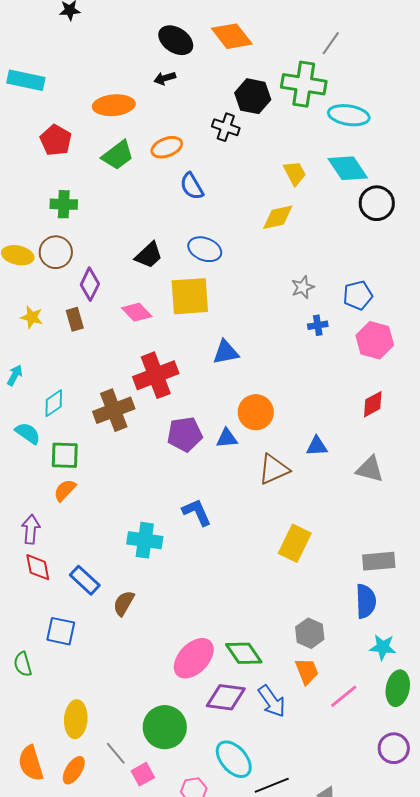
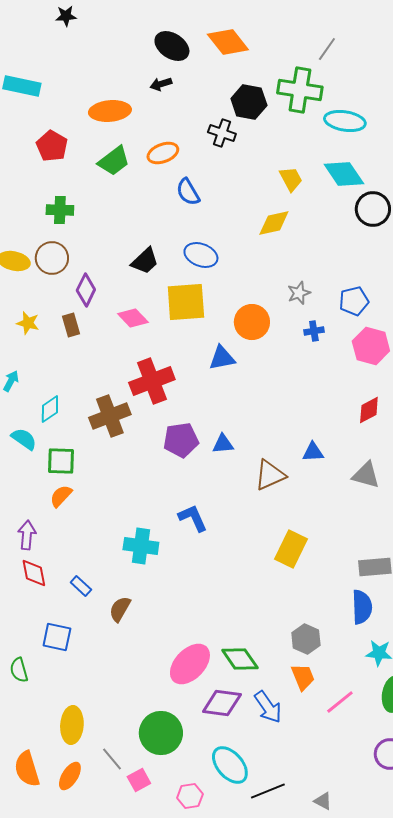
orange circle: (256, 412) -> (252, 322), moved
blue rectangle: (85, 580) -> (81, 586), size x0.7

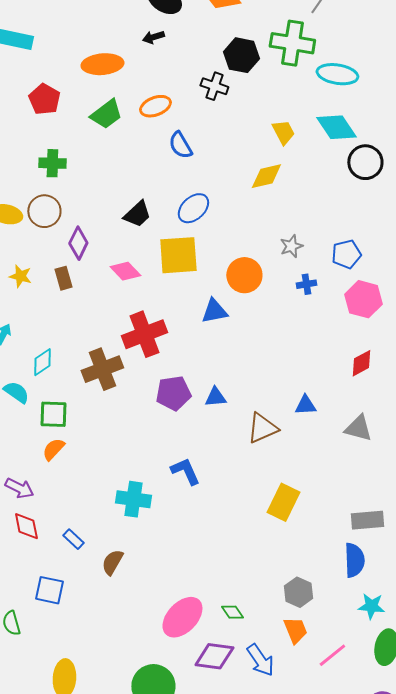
blue ellipse: (201, 255) -> (193, 208), turned -64
purple arrow: (27, 535) -> (19, 488), turned 112
green diamond: (240, 659) -> (232, 612), size x0.6

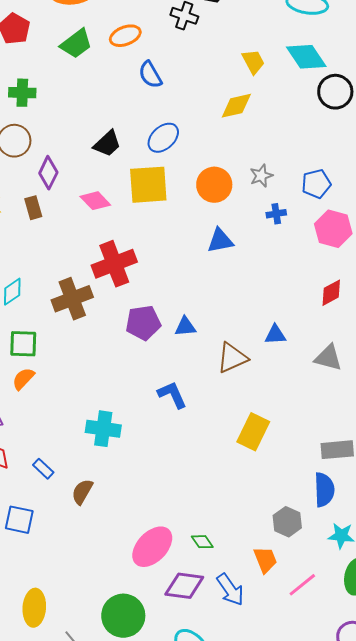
orange circle: (244, 275) -> (214, 185), moved
blue triangle: (214, 311) -> (220, 241), moved
blue L-shape: (185, 471) -> (172, 395), moved
gray hexagon: (298, 592) -> (287, 522), moved

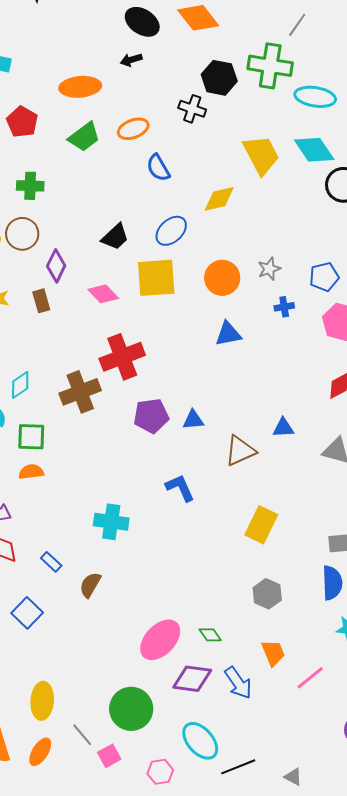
yellow trapezoid: (253, 62) -> (261, 155), size x1.6
yellow diamond: (236, 106) -> (219, 199), moved
orange semicircle: (23, 379) -> (31, 472), turned 40
blue square: (19, 520) -> (27, 613), turned 32
gray hexagon: (287, 522) -> (267, 594), moved

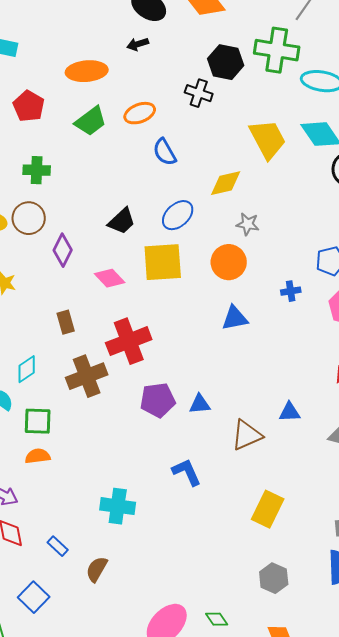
gray star: (269, 269) -> (248, 224), moved, turned 30
brown rectangle: (41, 301) -> (66, 322), moved

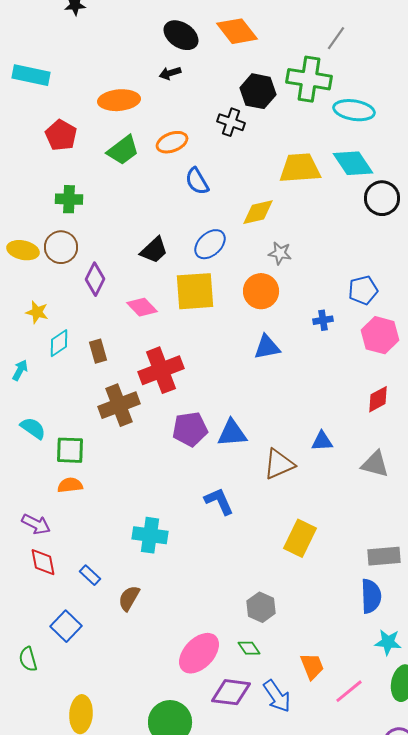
yellow trapezoid: (268, 139) -> (300, 168), turned -66
cyan diamond: (27, 369) -> (59, 343), moved
blue triangle: (200, 404) -> (232, 433), size x1.4
gray hexagon: (274, 578) -> (261, 607), moved

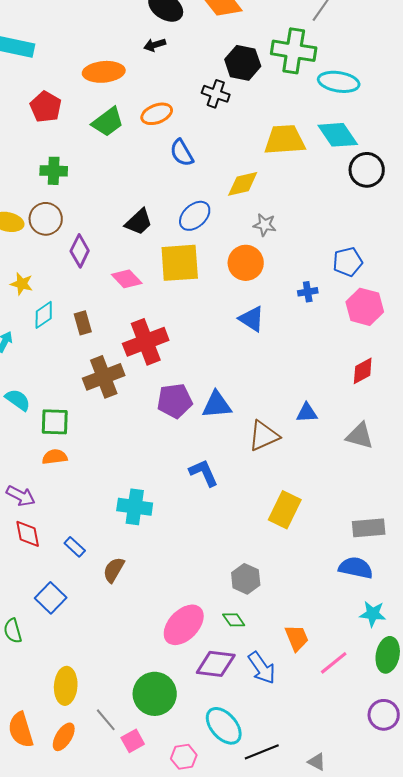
blue triangle: (267, 347) -> (252, 319), turned 44
blue semicircle: (371, 596) -> (356, 568), turned -76

